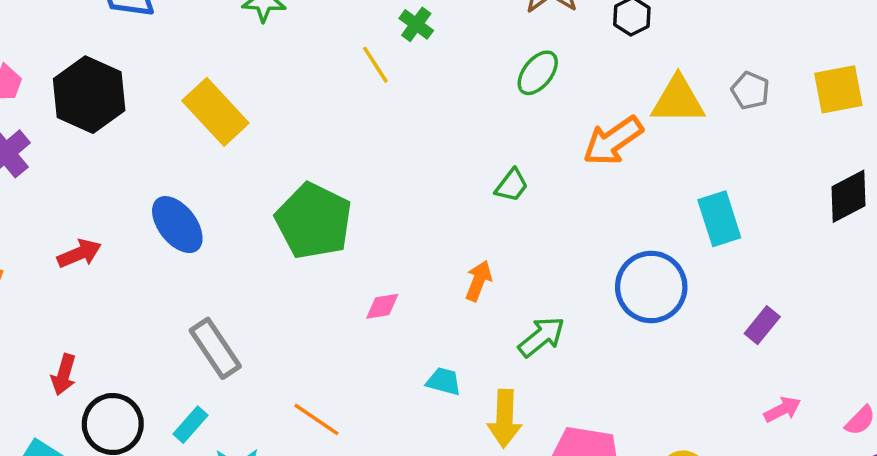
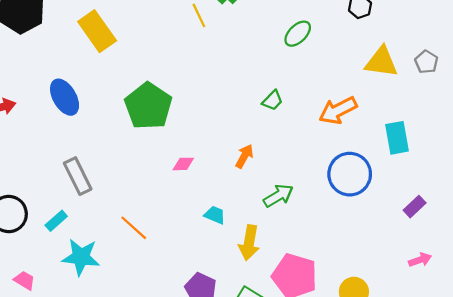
orange arrow: (613, 141) -> (338, 110), moved

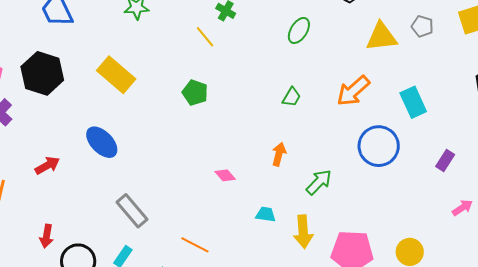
green pentagon: (148, 106) -> (195, 93), moved, size x0.6
pink diamond: (183, 164) -> (225, 175), turned 65

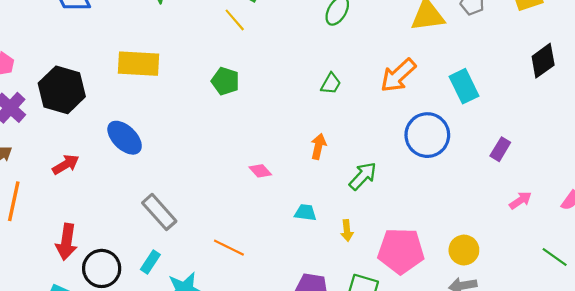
black hexagon: (42, 73) -> (62, 90), moved
yellow rectangle: (116, 75) -> (139, 64), turned -36
yellow arrow: (303, 232) -> (347, 230), size x0.6
red arrow: (47, 236) -> (67, 242), size x1.4

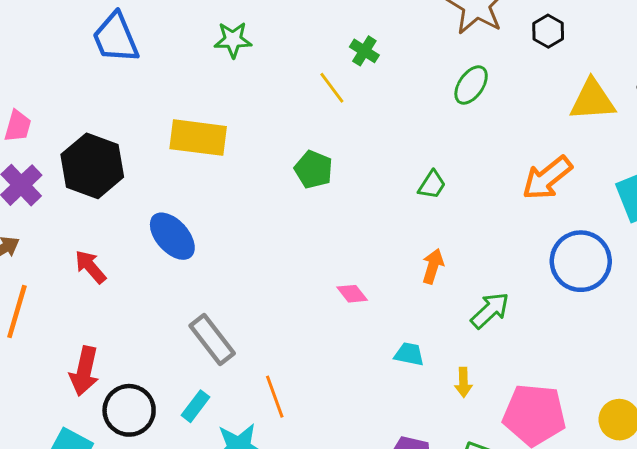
green trapezoid: (331, 84) -> (432, 185), moved
red arrow: (66, 165) -> (90, 267), turned -104
orange line: (229, 248) -> (275, 397), moved, turned 40

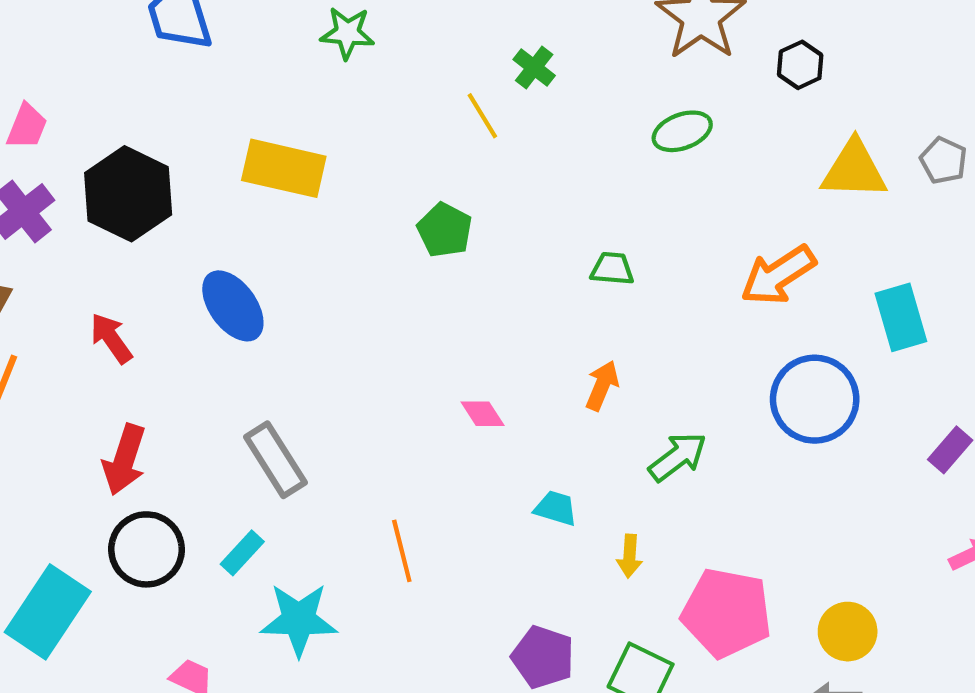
green ellipse: (471, 85) -> (682, 131), turned 30
green trapezoid: (432, 185) -> (612, 269), turned -124
red arrow: (84, 371) -> (124, 460), moved
orange line: (275, 397) -> (402, 551), moved

